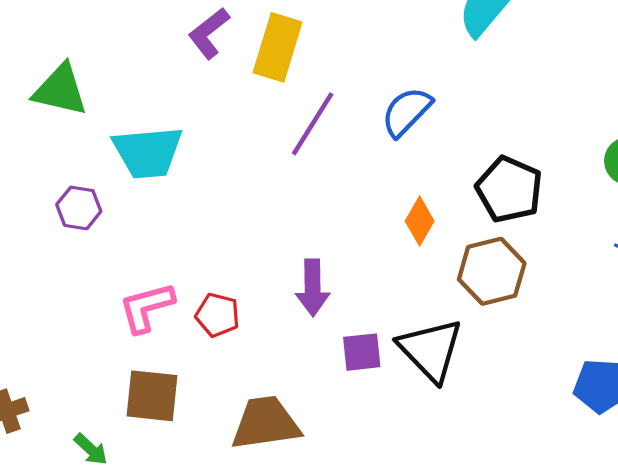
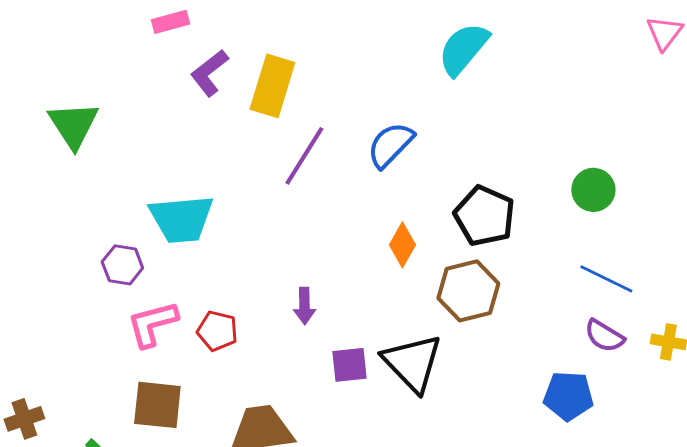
green triangle: (60, 90) -> (73, 125), turned 44
cyan trapezoid: (148, 152) -> (181, 219), moved
purple hexagon: (79, 208) -> (122, 265), moved
purple arrow: (313, 288) -> (304, 306), size x0.7

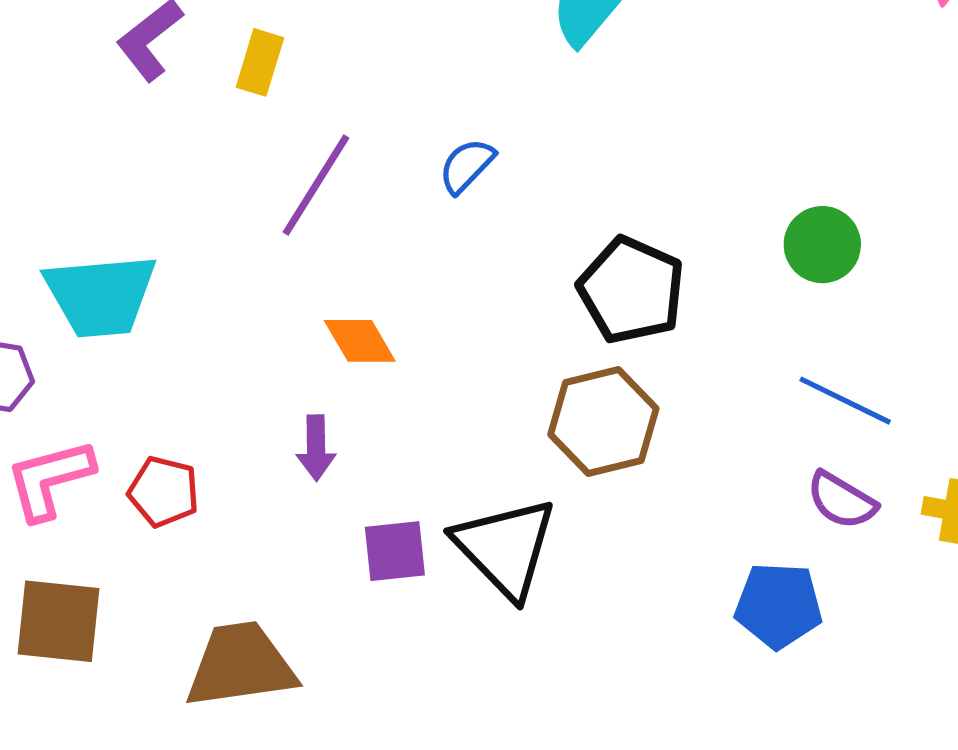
yellow rectangle: (272, 86) -> (260, 62), size x0.6
blue semicircle: (390, 145) -> (467, 166), size x0.7
orange diamond: (402, 245) -> (360, 341), moved, turned -60

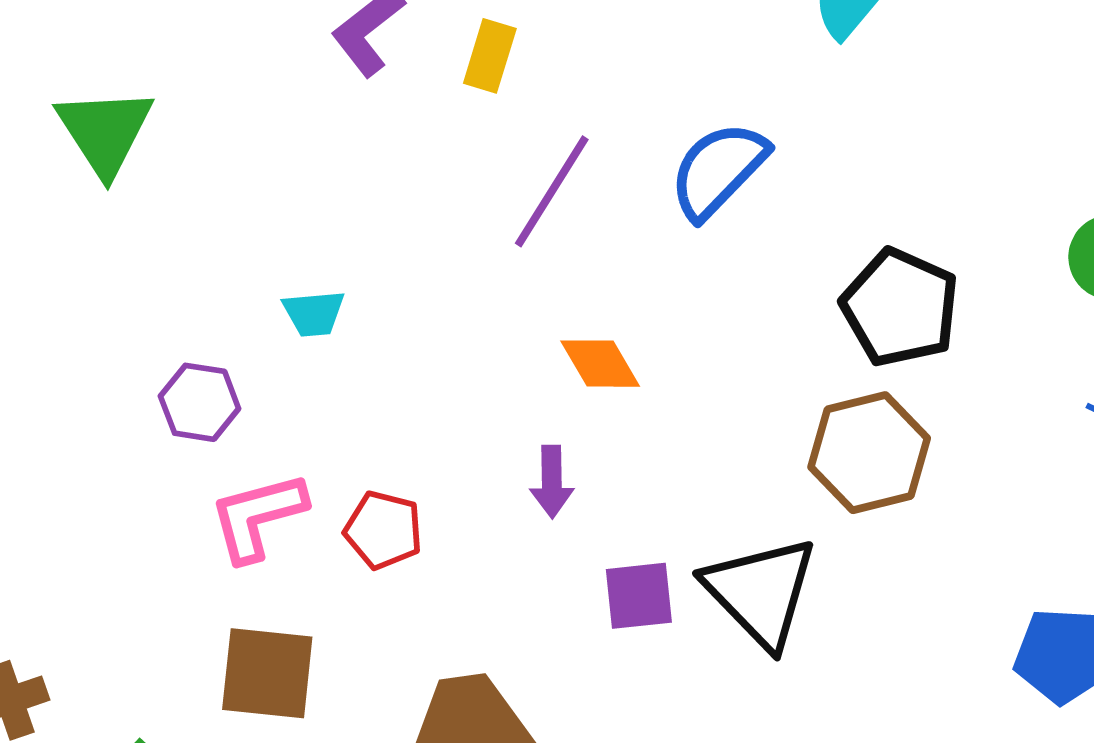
blue semicircle: (467, 166) -> (718, 170), size x1.6
cyan trapezoid: (101, 295) -> (314, 313), size x0.5

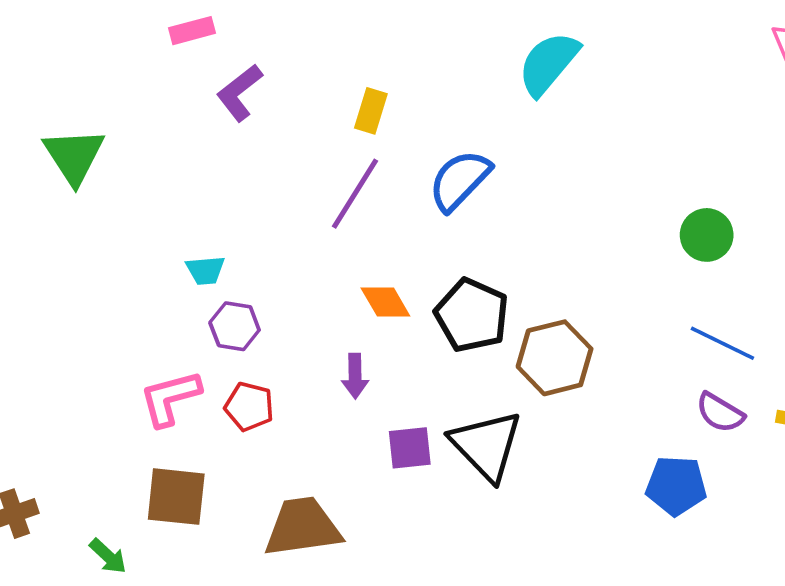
yellow rectangle: (490, 56) -> (371, 111), moved
black pentagon: (900, 307) -> (472, 315), moved
purple hexagon: (200, 402) -> (235, 326), moved

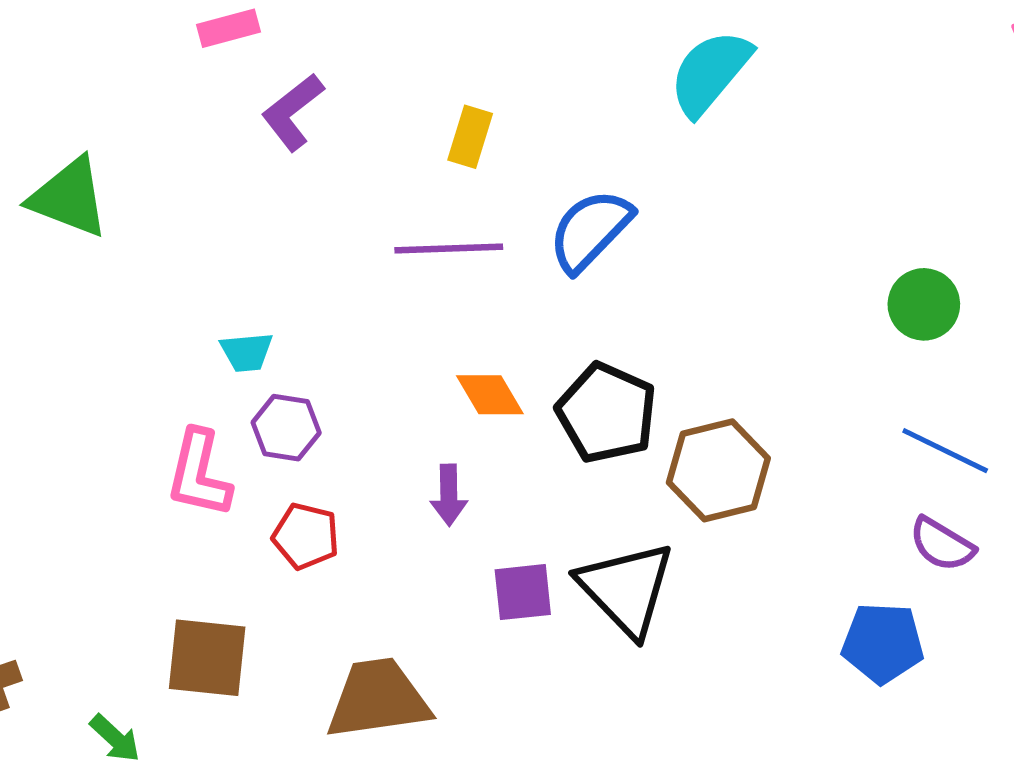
green triangle: (74, 156) -> (69, 198), turned -36
purple line: (355, 194) -> (449, 248), turned 56
pink L-shape: (170, 398) -> (199, 474), moved, turned -62

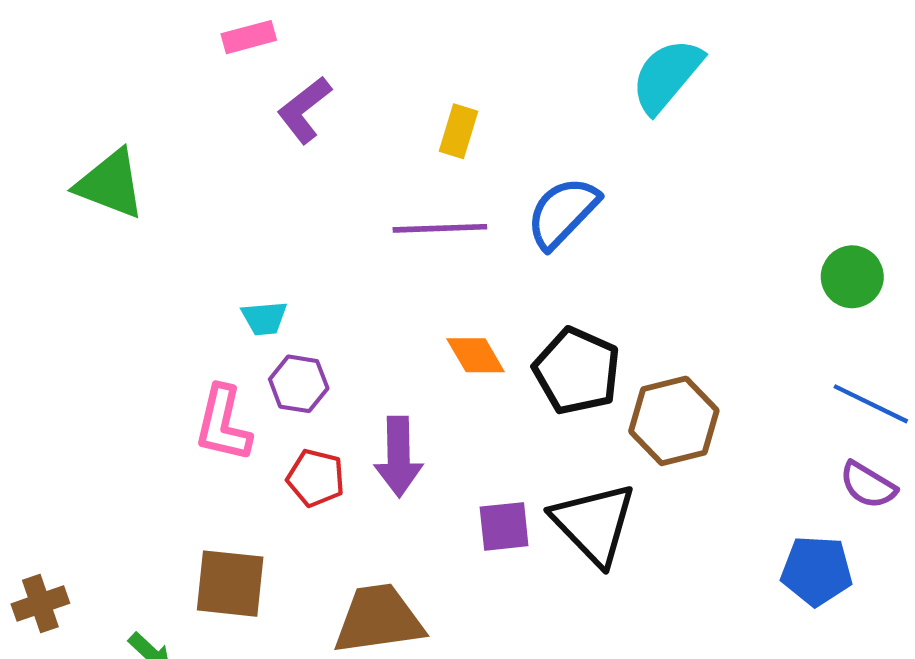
purple arrow: (449, 495) -> (399, 457), moved, size x1.5

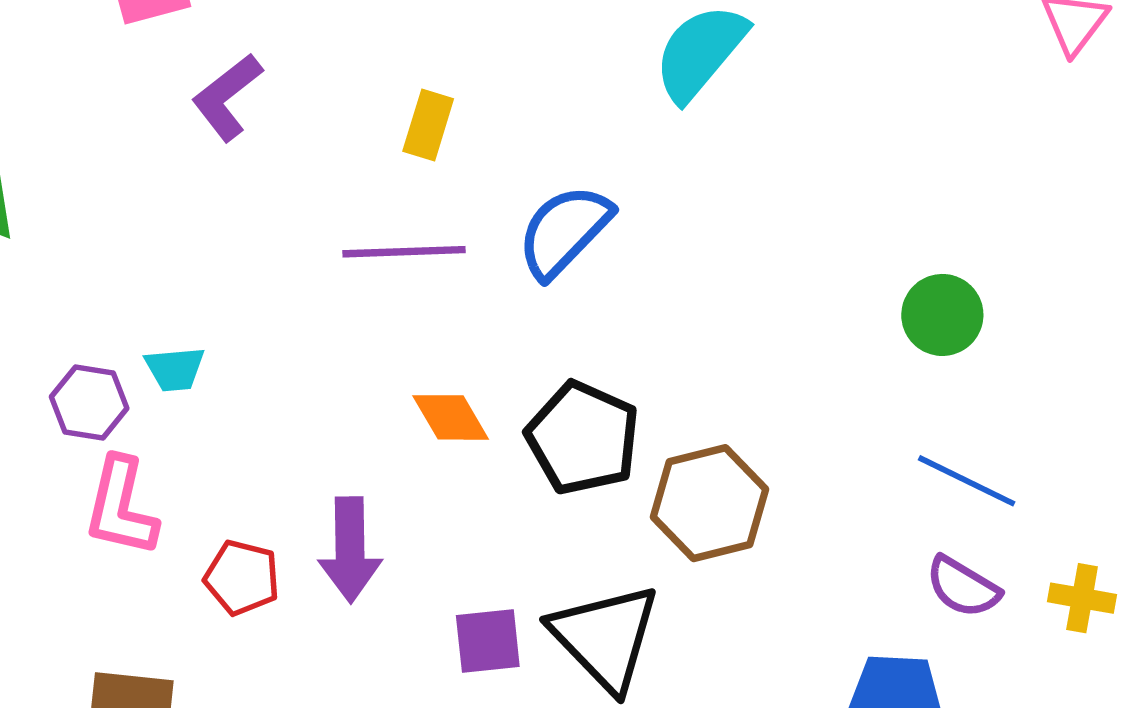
purple hexagon: (299, 384) -> (89, 403), moved

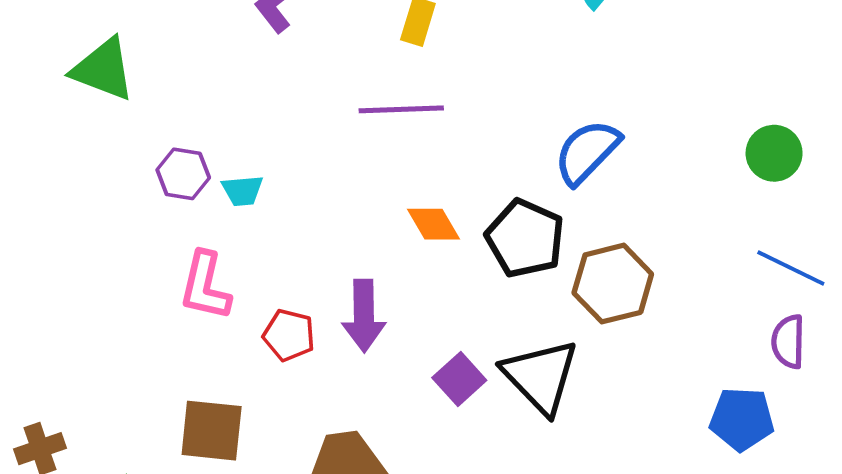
blue semicircle: (564, 231) -> (587, 152), moved
purple hexagon: (89, 403) -> (183, 174), moved
purple semicircle: (963, 587) -> (788, 342), turned 60
purple square: (488, 641) -> (459, 379), turned -36

